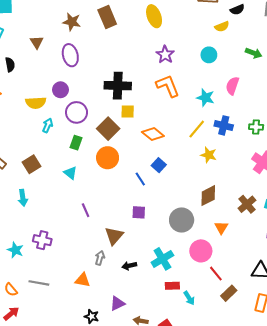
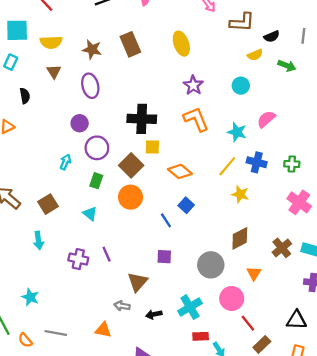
green arrow: (254, 53) -> (287, 66), moved
pink semicircle: (232, 86) -> (266, 119), turned 30
yellow semicircle: (36, 103) -> (51, 42), moved
purple cross: (42, 240) -> (78, 259), moved
gray arrow: (100, 258) -> (122, 306), turned -96

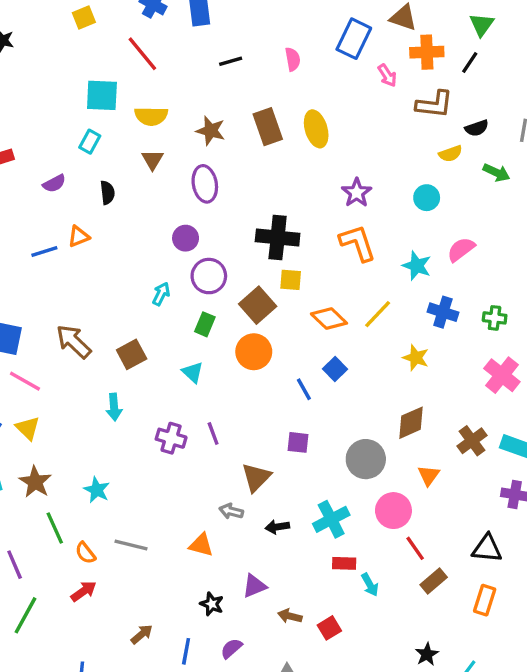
yellow ellipse: (181, 44) -> (316, 129), moved
yellow line: (227, 166) -> (378, 314), moved

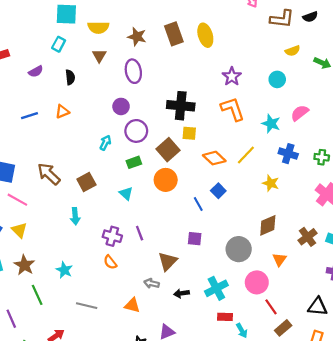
black semicircle: (477, 128) -> (310, 17), moved
orange triangle: (79, 236) -> (62, 112), moved
green rectangle: (205, 324) -> (134, 162), turned 48
orange semicircle: (85, 553) -> (110, 262), moved

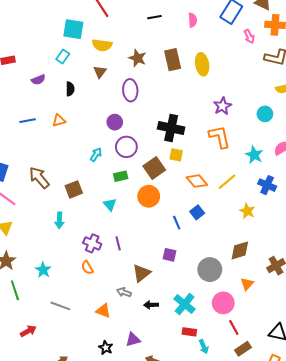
cyan cross: (216, 288) -> (185, 304), turned -30

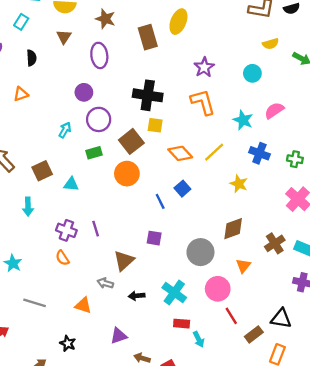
brown rectangle: (173, 60) -> (148, 37), moved
yellow ellipse: (202, 64) -> (178, 22), turned 35
cyan triangle: (110, 205) -> (71, 184), moved, turned -40
black star: (106, 348) -> (68, 343), moved
brown rectangle: (243, 349) -> (254, 334), moved

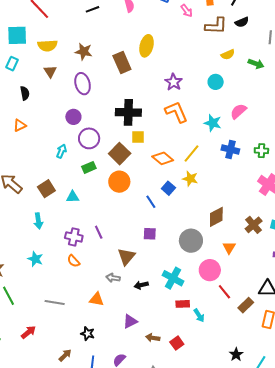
yellow star: (239, 184) -> (190, 179), moved
cyan star: (13, 263) -> (35, 259), moved

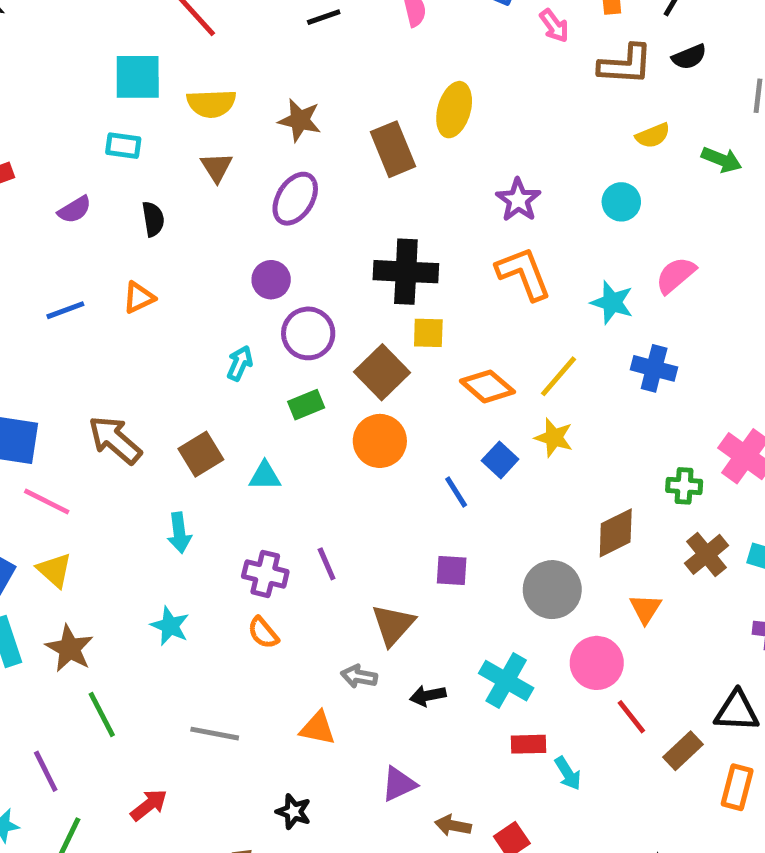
cyan rectangle: (12, 64) -> (123, 146), turned 72
purple ellipse: (83, 84) -> (295, 199), turned 45
green cross: (261, 151) -> (684, 486), moved

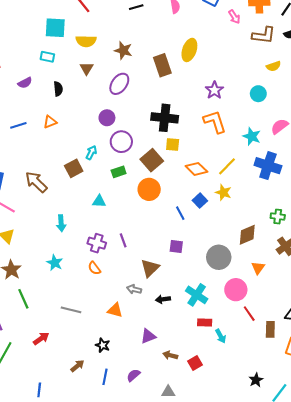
blue cross: (654, 368) -> (268, 166), size x1.4
brown square: (201, 454) -> (74, 168), moved
brown rectangle: (683, 751) -> (270, 329), turned -49

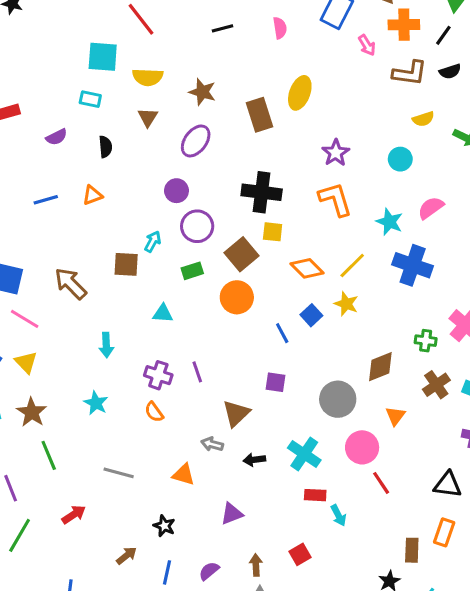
brown square: (74, 168) -> (126, 264), turned 30
brown rectangle: (270, 329) -> (412, 550), moved
brown arrow: (170, 355) -> (256, 565), moved, turned 72

